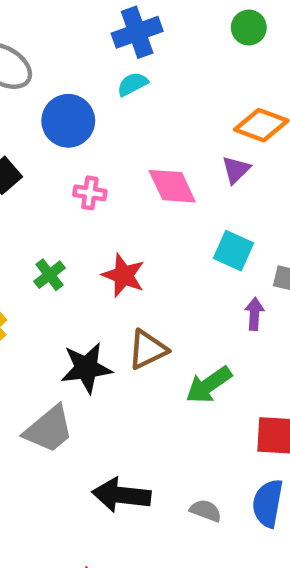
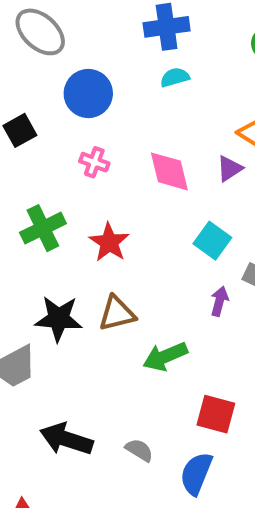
cyan semicircle: (132, 84) -> (175, 77), moved
green cross: (50, 275) -> (43, 228), size x1.5
gray semicircle: (206, 511) -> (139, 450), moved

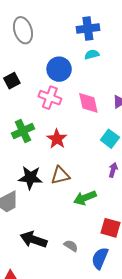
gray ellipse: (40, 32) -> (23, 30), turned 30
blue circle: (88, 93) -> (59, 69), moved
pink cross: (94, 162) -> (50, 98), size x1.5

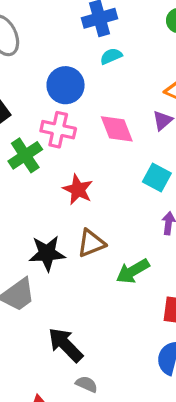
green cross: (23, 131) -> (25, 155), moved
black arrow: (34, 240) -> (66, 345), turned 35
gray semicircle: (71, 246) -> (87, 384), moved

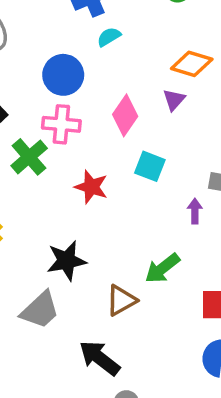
pink diamond: (117, 129) -> (125, 115), turned 63
cyan square: (157, 178) -> (150, 166), moved
brown triangle: (91, 243) -> (121, 300), moved

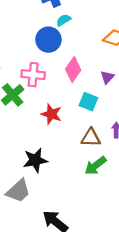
blue circle: (63, 75) -> (48, 40), moved
purple triangle: (174, 100) -> (107, 77), moved
brown triangle: (121, 300) -> (91, 138), moved, turned 30

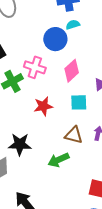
cyan square: (88, 102) -> (79, 102), turned -36
red star: (51, 114) -> (43, 106), turned 30
green arrow: (95, 166) -> (58, 160), moved

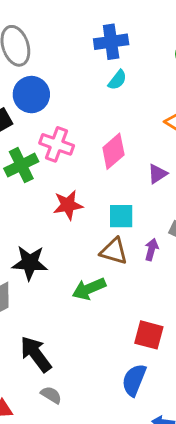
cyan semicircle: (73, 25) -> (117, 80), turned 144
blue circle: (55, 39) -> (31, 95), moved
cyan square: (79, 102) -> (121, 216), moved

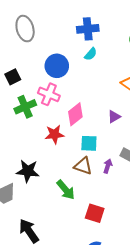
blue circle: (31, 95) -> (57, 66), moved
pink diamond: (113, 151) -> (75, 114), moved
green arrow: (89, 289) -> (66, 190), turned -110
red square: (149, 335) -> (95, 213), moved

